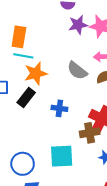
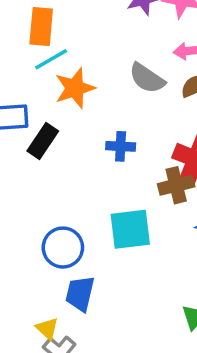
cyan line: (23, 56) -> (51, 59), turned -36
black rectangle: (26, 97) -> (43, 141), moved

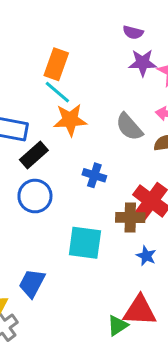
cyan line: (51, 59) -> (57, 92), turned 56
blue circle: (63, 248) -> (35, 196), moved

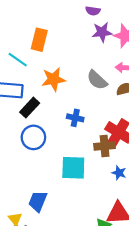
cyan line: (57, 92) -> (18, 60), moved

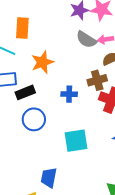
gray semicircle: (97, 80) -> (86, 40), moved
black rectangle: (30, 108) -> (25, 92), turned 36
brown cross: (105, 146) -> (97, 80), moved

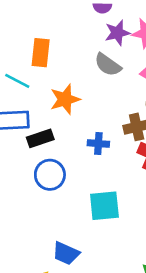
gray semicircle: (86, 40) -> (108, 65), moved
blue trapezoid: (49, 178) -> (66, 253), turned -80

